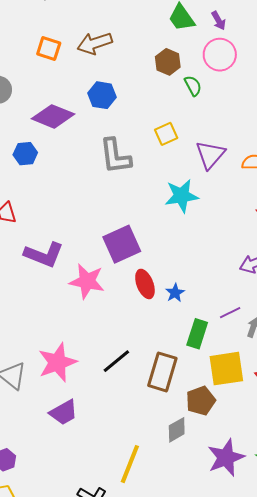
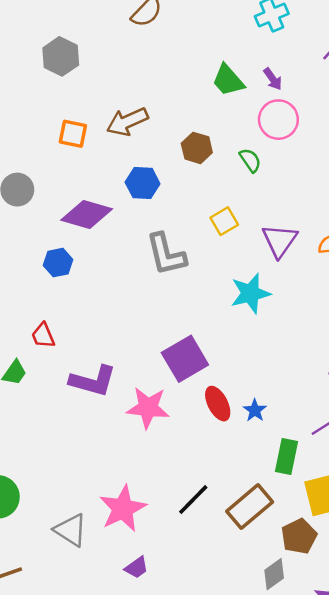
brown hexagon: (168, 62) -> (197, 148), moved
brown rectangle: (162, 372) -> (250, 507), turned 39
purple trapezoid: (64, 412) -> (137, 568), size x0.7

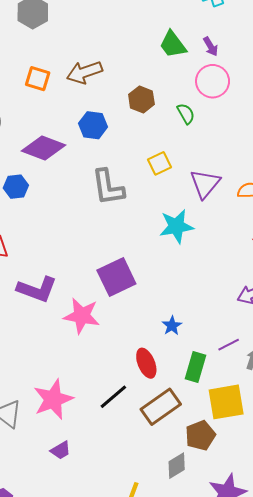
red ellipse: (218, 404) -> (146, 363), moved

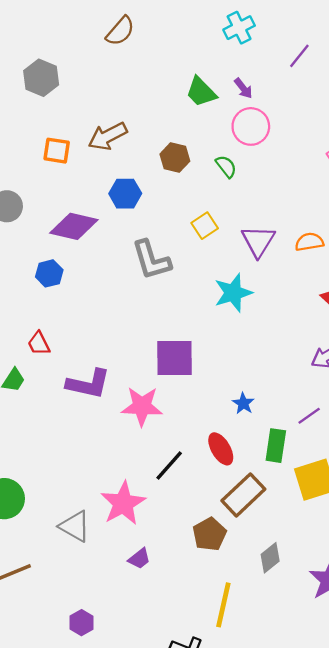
purple square: (116, 277) -> (174, 358), turned 33
black line: (113, 397) -> (169, 466), moved
brown pentagon: (200, 435) -> (209, 534), moved

